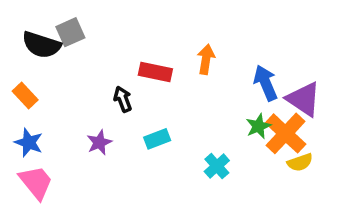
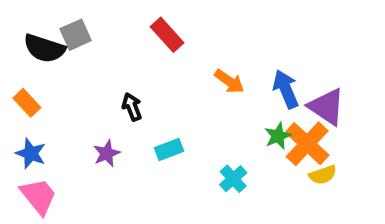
orange arrow: (206, 59) -> (229, 81), moved, turned 116
red rectangle: (155, 72) -> (167, 35), moved, turned 36

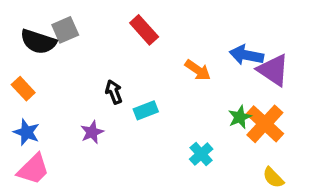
blue arrow: (286, 89) -> (246, 55), moved, turned -56
purple triangle: (327, 107) -> (273, 70), moved
cyan rectangle: (169, 150) -> (146, 110), moved
yellow semicircle: (323, 175) -> (273, 178), moved, turned 65
pink trapezoid: (39, 196) -> (33, 169), turned 84

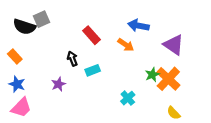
red rectangle: (144, 30) -> (92, 35), moved
blue arrow: (246, 55) -> (138, 26), moved

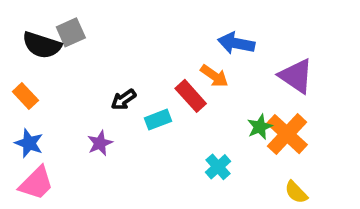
red rectangle: (92, 35) -> (191, 96), moved
black arrow: (72, 59) -> (124, 100), turned -104

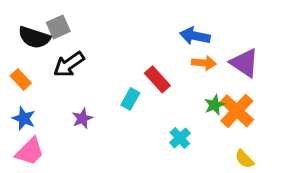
orange arrow: (214, 76) -> (204, 63), moved, turned -30
black arrow: (124, 100) -> (69, 64), moved, size x1.5
cyan rectangle: (158, 120) -> (130, 99), turned -40

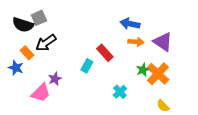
orange rectangle: (21, 79) -> (27, 53), moved
blue star: (24, 118) -> (16, 68), moved
pink trapezoid: (30, 151) -> (41, 93), moved

